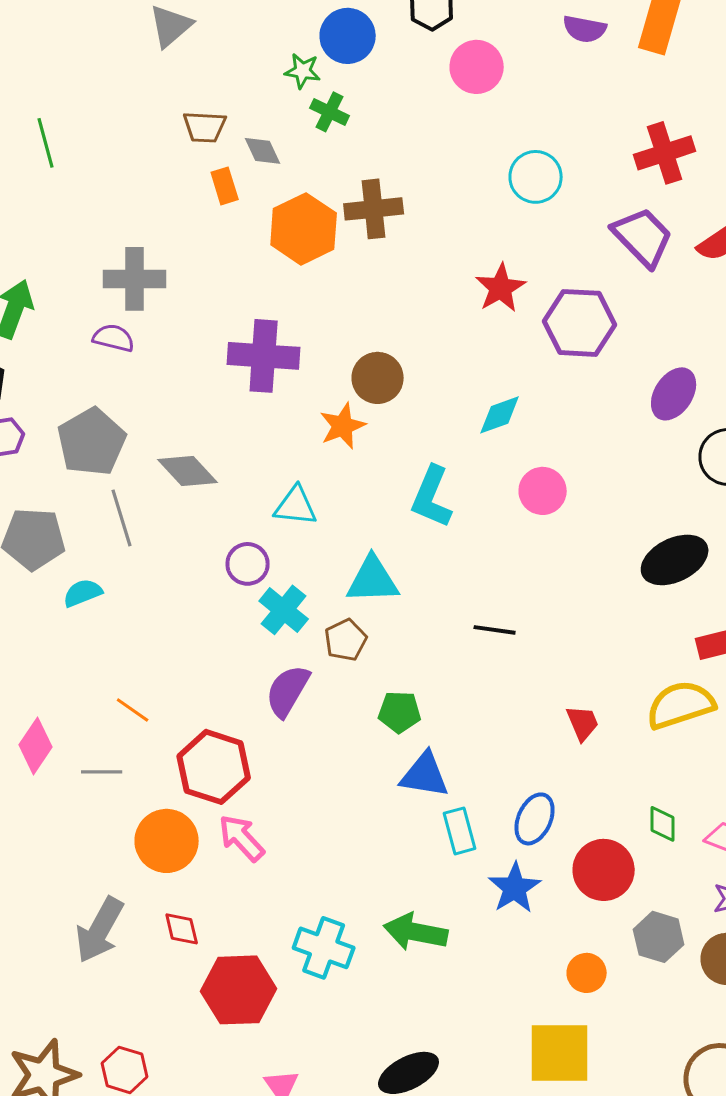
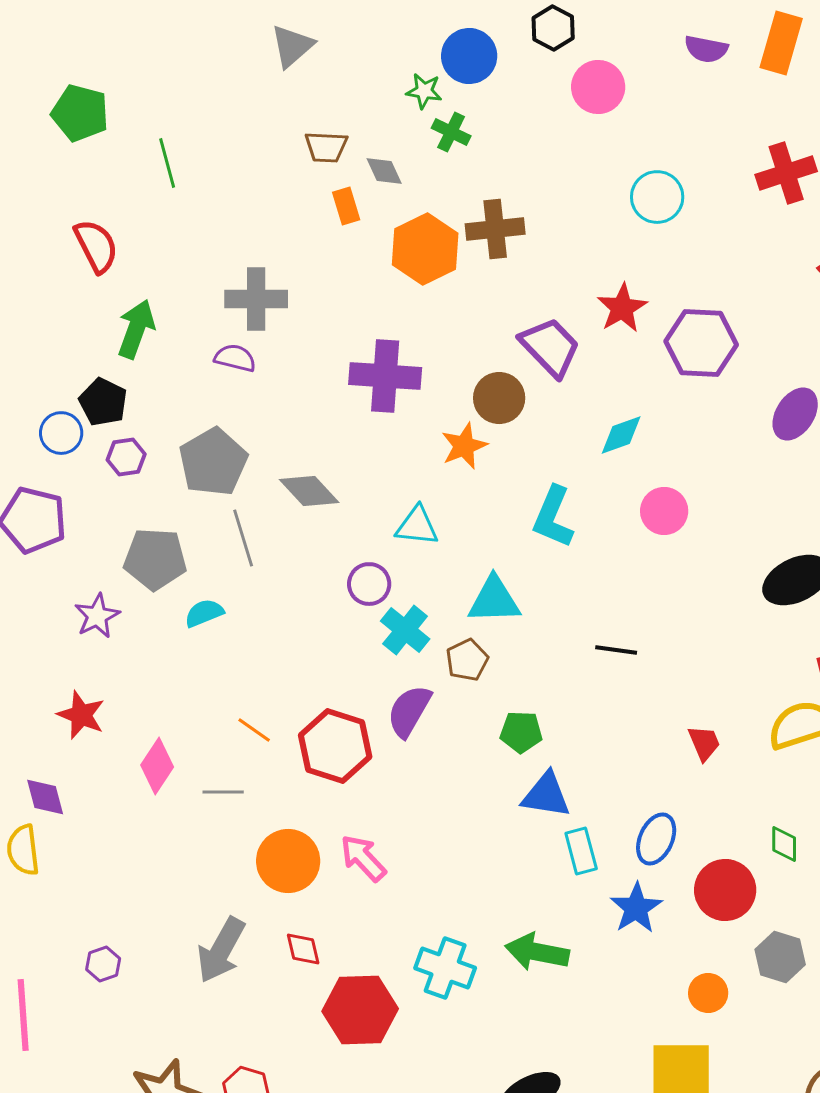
purple trapezoid: (643, 237) -> (550, 347), moved
red hexagon: (214, 767) -> (335, 746), moved

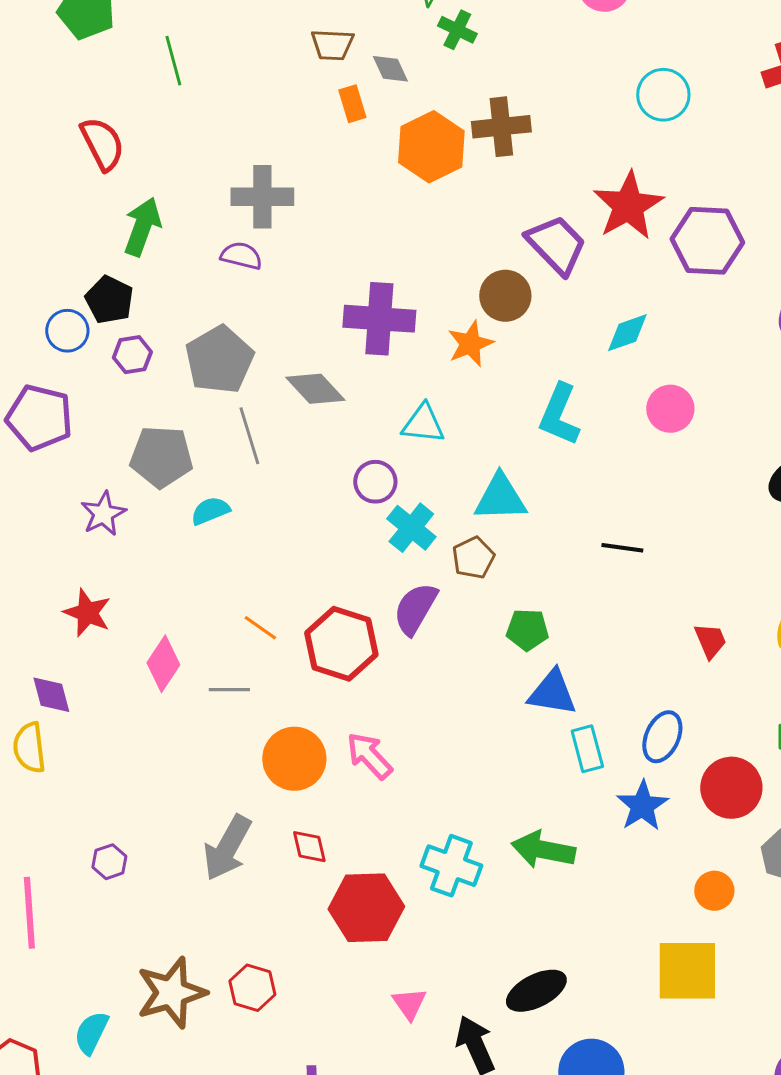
red star: (622, 308) -> (628, 206), size x1.4
purple cross: (385, 376) -> (379, 319), moved

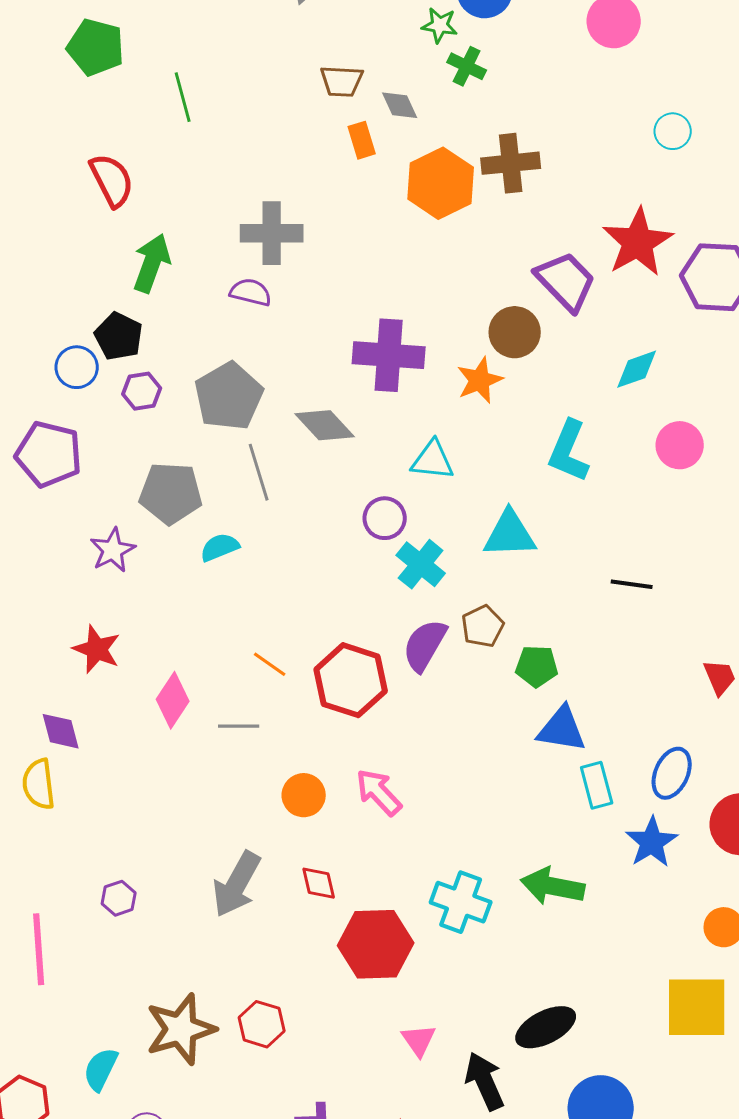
cyan circle: (663, 95) -> (673, 131), size x0.7
brown pentagon: (473, 558) -> (483, 626), moved
orange circle: (294, 759) -> (304, 795), size x0.7

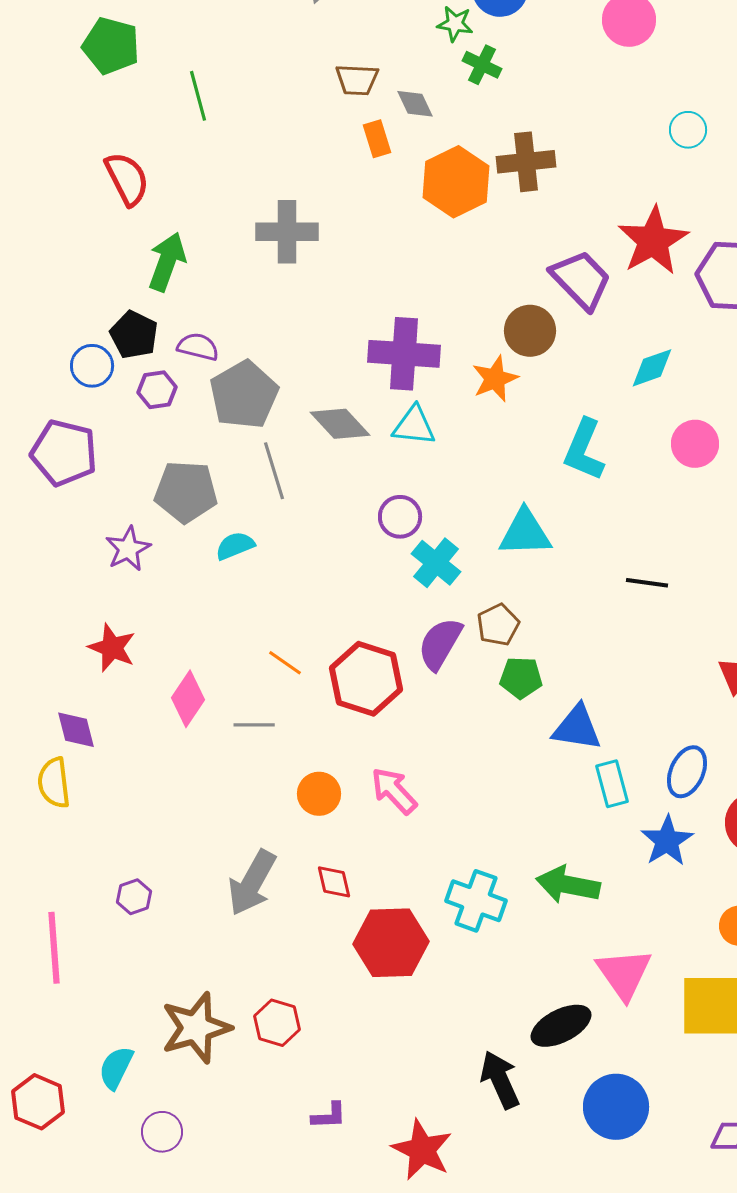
purple semicircle: (251, 292) -> (198, 347), moved
cyan triangle: (433, 460) -> (414, 426), moved
green pentagon: (537, 666) -> (521, 678), moved
pink triangle: (419, 1040) -> (624, 974), moved, size x1.6

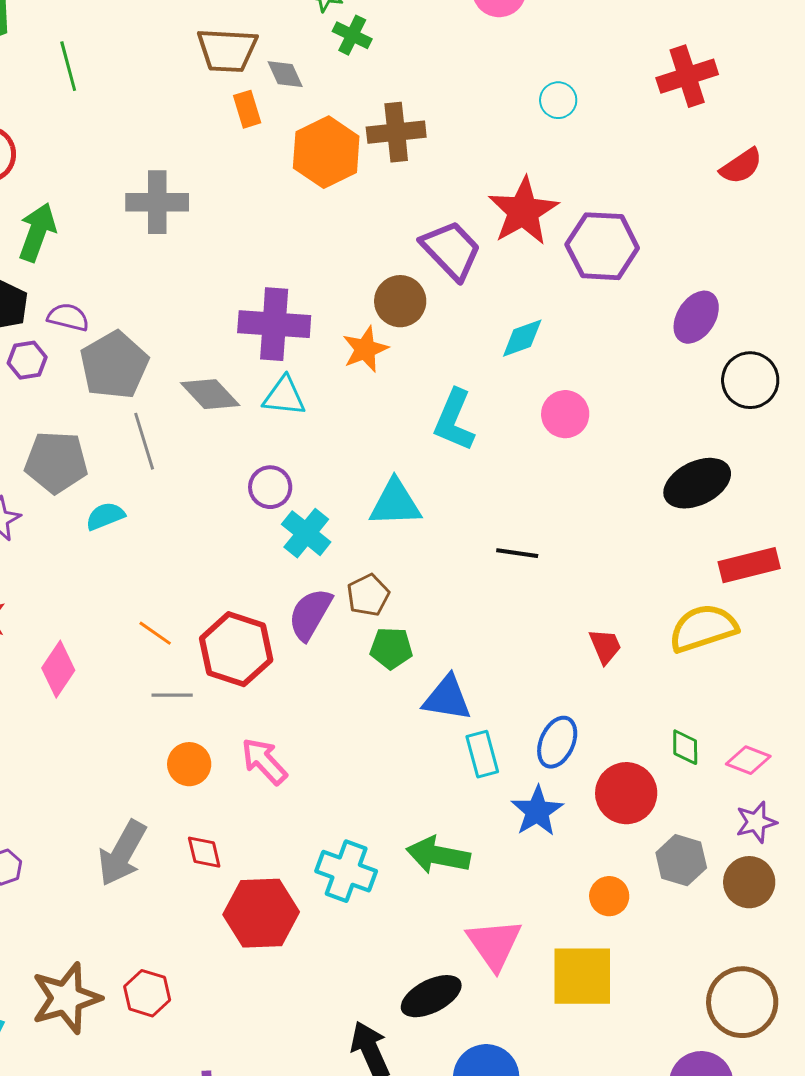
brown trapezoid: (357, 80) -> (227, 50), size x1.4
gray line: (254, 725) -> (172, 695), moved

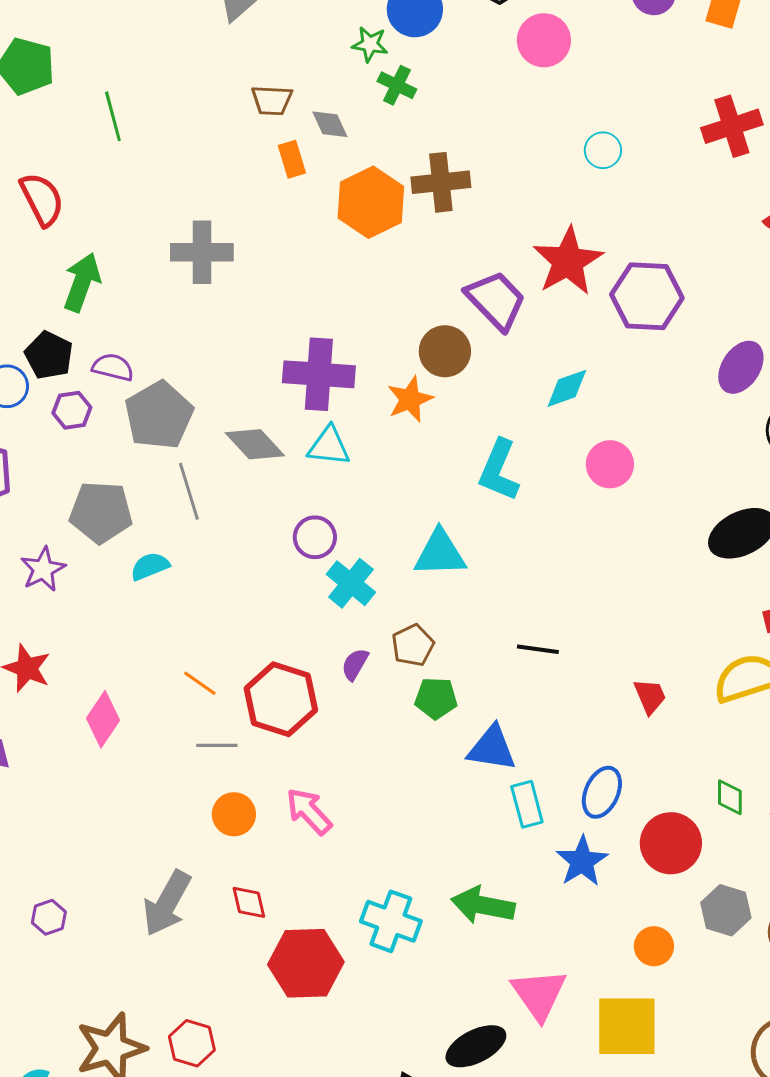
brown trapezoid: (227, 50) -> (272, 100), size x0.7
black line: (517, 553) -> (538, 649), moved
purple semicircle: (310, 614) -> (355, 664), size x0.6

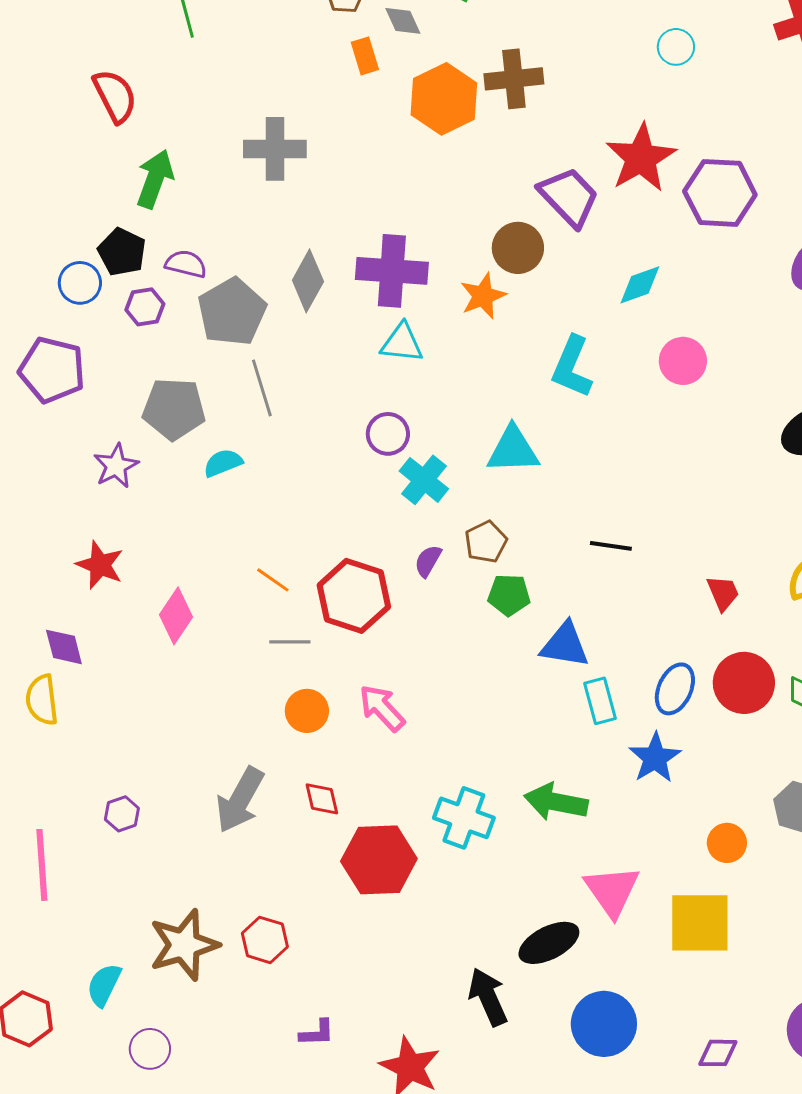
gray diamond: (255, 444) -> (308, 281), moved, turned 72
red circle: (671, 843) -> (744, 683), moved

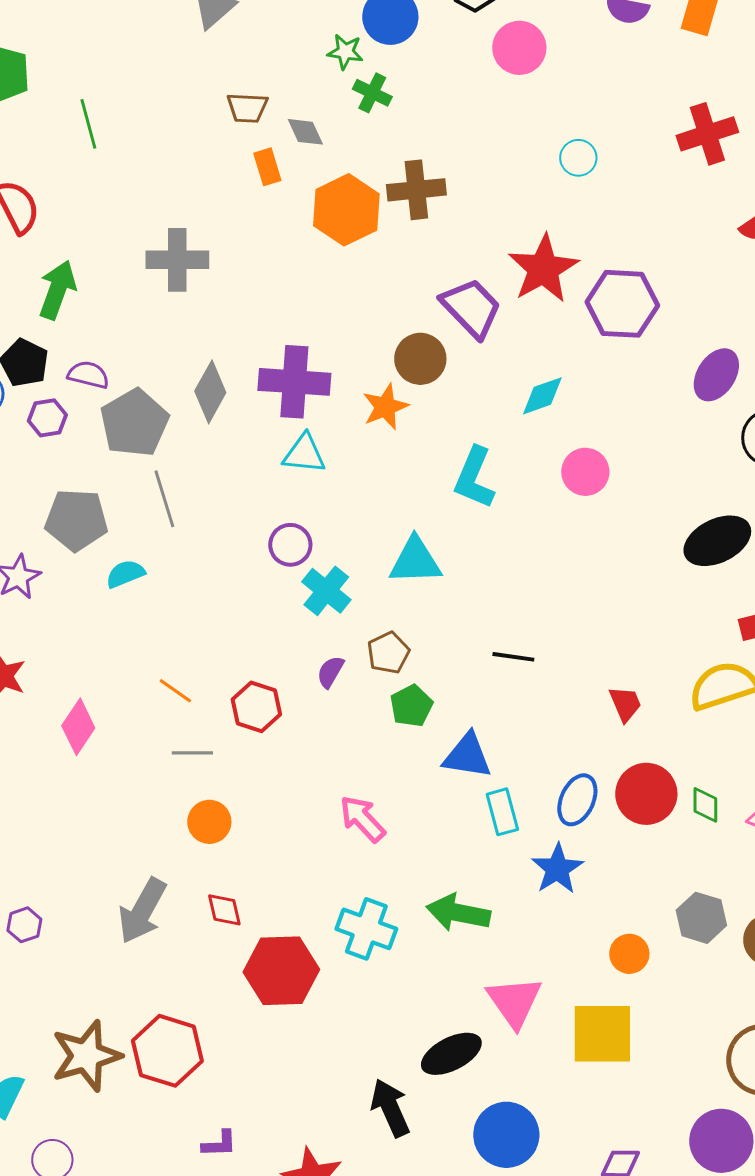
green pentagon: (509, 595) -> (411, 706), turned -30
red hexagon: (354, 596) -> (256, 707), size x0.7
pink arrow: (382, 708) -> (362, 819), moved
red hexagon: (265, 940) -> (167, 1051), size x1.5

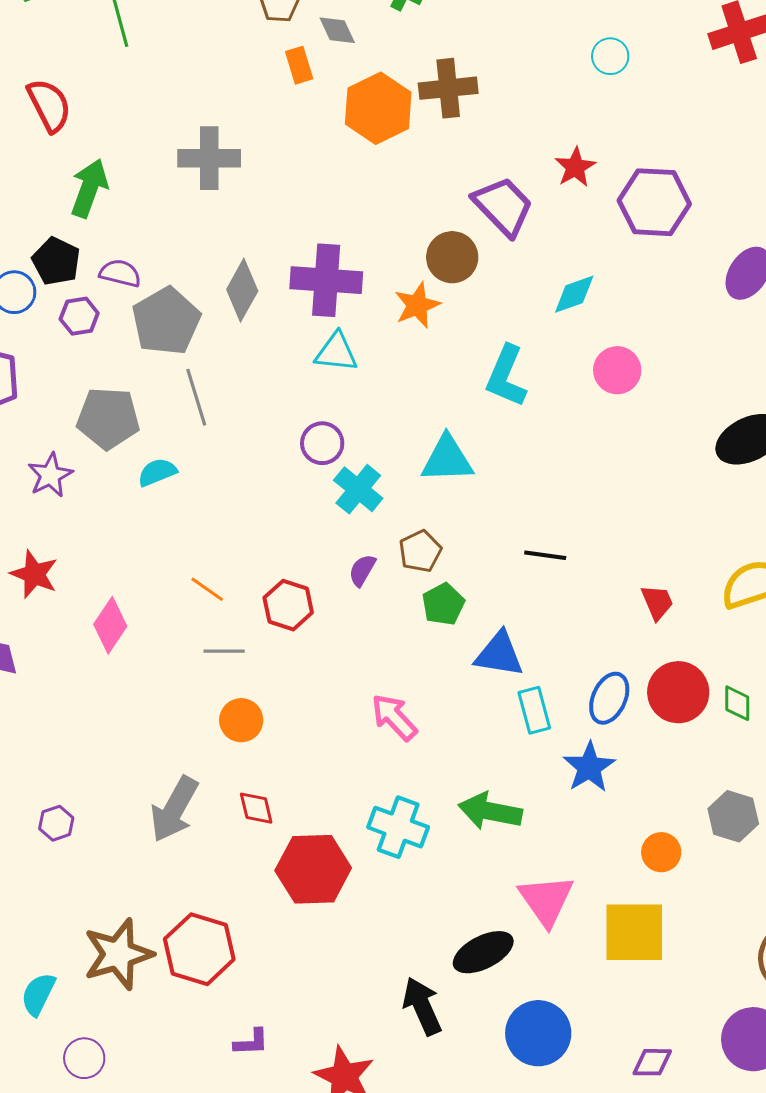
red star: (543, 269) -> (575, 167), size x0.6

